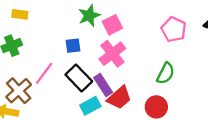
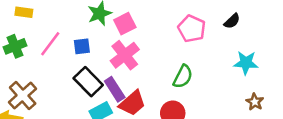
pink line: (44, 73) -> (50, 44), moved

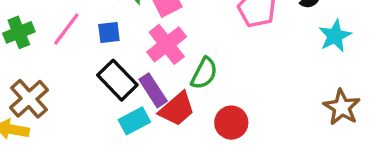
cyan star: (246, 63) -> (335, 36), moved, turned -30
green semicircle: (183, 77) -> (204, 73), moved
brown star: (255, 102) -> (342, 107), size x1.5

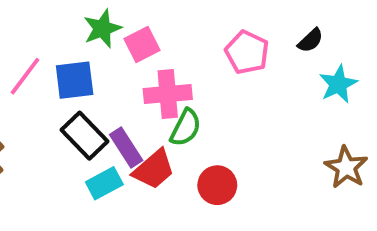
blue square: (109, 32) -> (75, 80), size x1.5
pink cross: (167, 44) -> (168, 94), moved, turned 33

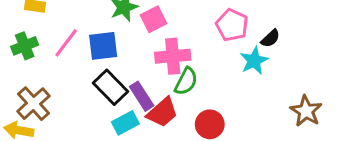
black semicircle: (310, 40) -> (270, 38), moved
cyan star: (338, 84) -> (254, 61), moved

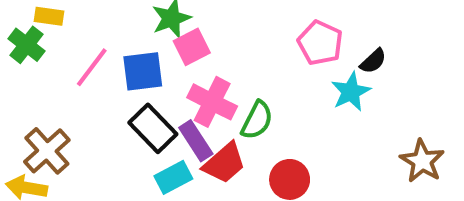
pink square: (153, 19) -> (192, 47), moved
green cross: (25, 46) -> (27, 45), moved, turned -30
pink cross: (173, 56) -> (212, 102), moved, turned 32

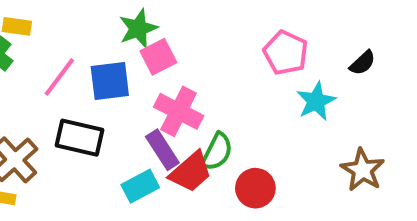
black semicircle: (373, 61) -> (363, 63), moved
green semicircle: (257, 120) -> (217, 152), moved
black rectangle: (153, 128) -> (80, 138), moved, turned -33
brown star: (422, 161) -> (363, 170), moved

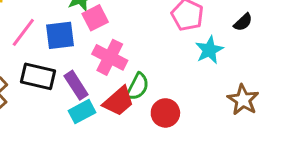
purple rectangle: (162, 150) -> (76, 85), moved

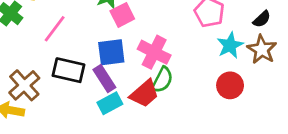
blue square: (60, 35) -> (111, 52), moved
pink cross: (110, 57) -> (154, 52), moved
brown star: (243, 100) -> (262, 49), moved
red circle: (165, 113) -> (230, 85), moved

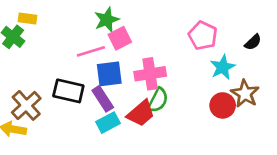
pink line: (55, 29) -> (91, 51), moved, turned 36
brown star: (262, 49) -> (245, 94), moved
pink cross: (154, 52) -> (150, 74), turned -36

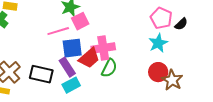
pink pentagon: (203, 36) -> (161, 18), moved
black rectangle: (68, 91) -> (41, 74), moved
brown star: (245, 94) -> (172, 80), moved
red trapezoid: (141, 113) -> (89, 58), moved

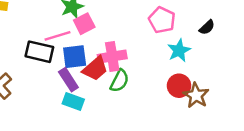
pink pentagon: (161, 18) -> (162, 20), moved
black rectangle: (41, 74) -> (39, 52), moved
cyan rectangle: (71, 85) -> (73, 101), turned 48

